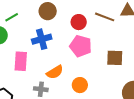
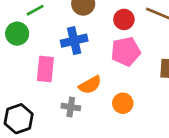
pink pentagon: (81, 46) -> (126, 51), turned -30

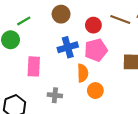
blue cross: (74, 41) -> (68, 47), moved
orange semicircle: (90, 85) -> (83, 73), moved, turned -60

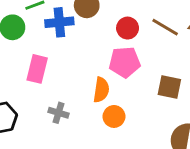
blue cross: (68, 47) -> (59, 22), moved

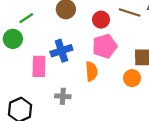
blue cross: (59, 22) -> (61, 51), moved
orange circle: (114, 116) -> (132, 78), moved

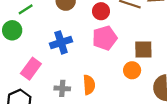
pink rectangle: (39, 66) -> (31, 69), moved, turned 35
orange semicircle: (92, 71) -> (89, 85), moved

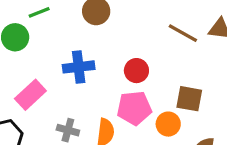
red circle: (101, 11) -> (136, 71), moved
pink pentagon: (105, 38) -> (134, 108), moved

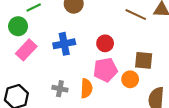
pink rectangle: (30, 95) -> (26, 50), moved

